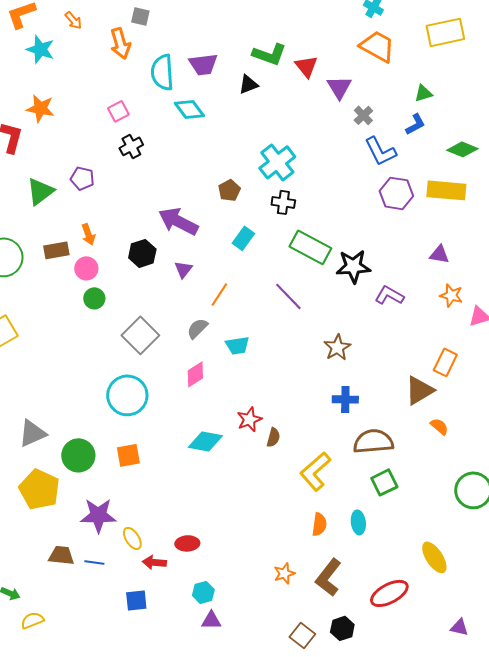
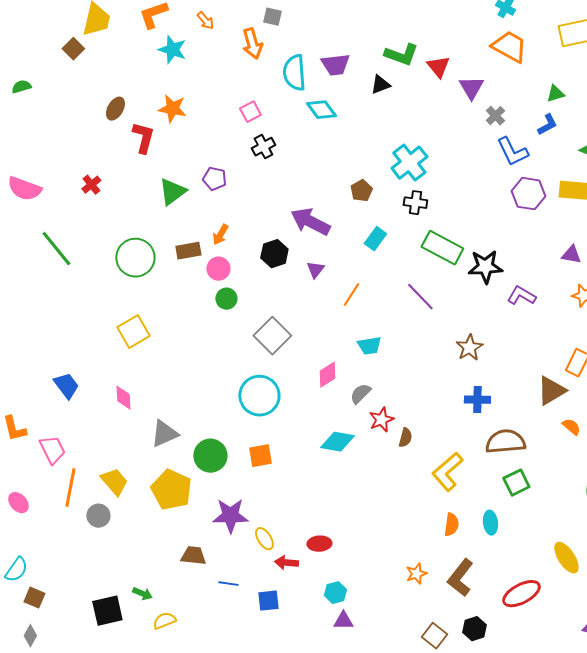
orange arrow: (88, 234) -> (220, 235), turned 50
gray semicircle: (197, 328) -> (360, 394), moved
blue line: (94, 562) -> (228, 584), moved

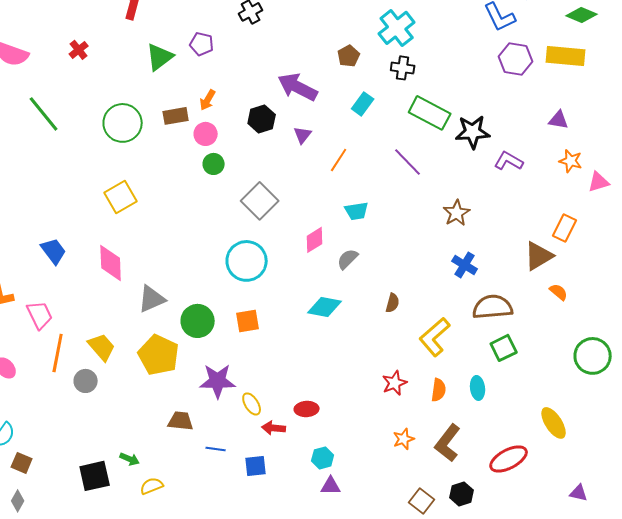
pink diamond: (123, 398) -> (111, 263), size x1.5
blue cross: (477, 400) -> (465, 265), turned 30
red star: (381, 420) -> (395, 383), moved

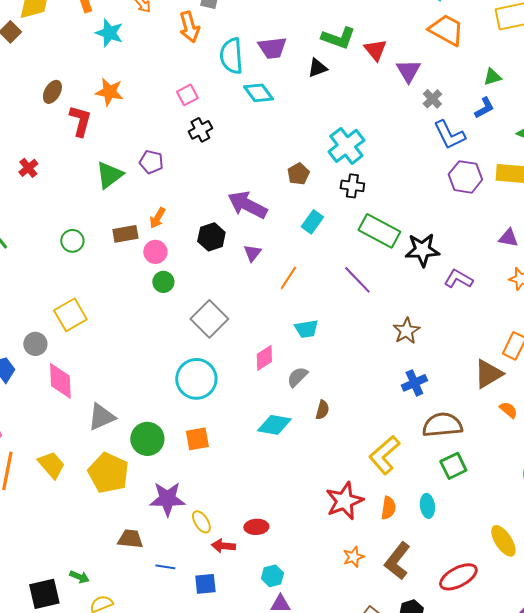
green circle: (123, 123) -> (72, 241), size x0.6
blue cross: (465, 265) -> (414, 383), turned 35
brown semicircle: (393, 303) -> (322, 410), moved
gray circle: (86, 381) -> (35, 344), moved
red star: (395, 383) -> (344, 501), size x1.5

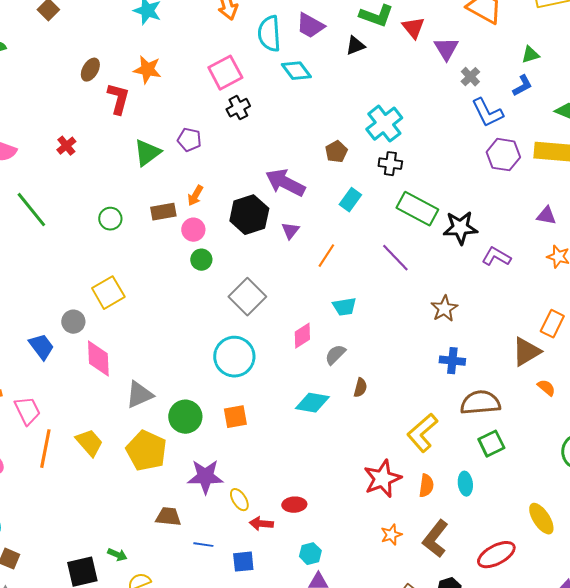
purple trapezoid: (272, 48) -> (310, 26), turned 36
pink square: (187, 95) -> (225, 73), size x1.6
black hexagon: (211, 237) -> (249, 215), size x1.4
blue cross: (414, 383) -> (452, 361), turned 30

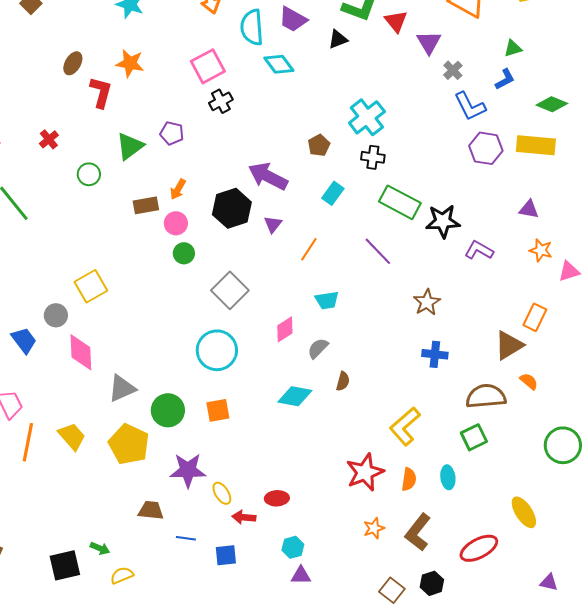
green circle: (110, 219) -> (89, 174), moved
brown semicircle: (480, 403) -> (486, 396), moved

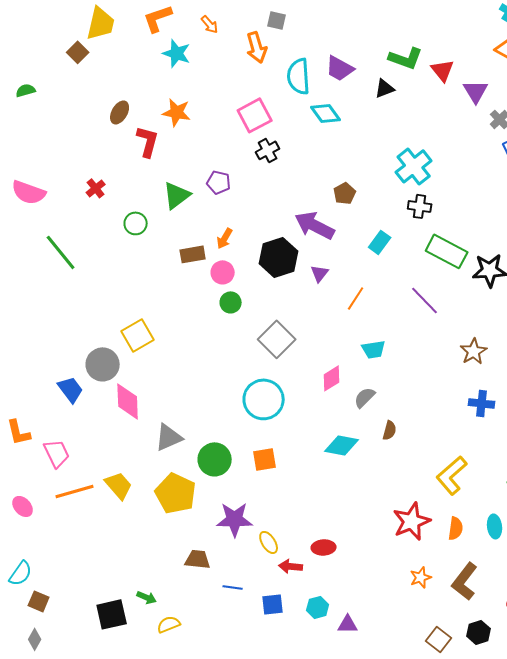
brown pentagon: (319, 145) -> (345, 193), moved
gray circle: (56, 315) -> (103, 364), size x1.4
orange line: (28, 442) -> (75, 491), turned 63
cyan hexagon: (293, 547) -> (318, 607), moved

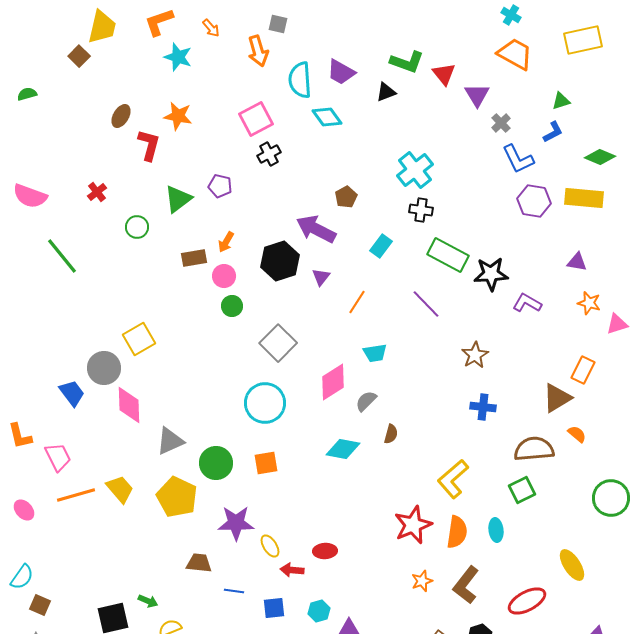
pink diamond: (332, 378) -> (333, 382), size x1.4
orange semicircle: (456, 528) -> (457, 532), size x1.4

